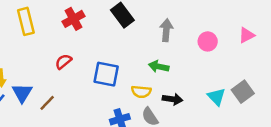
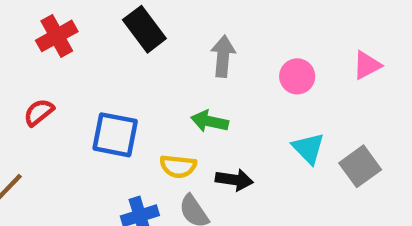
cyan triangle: (216, 97) -> (308, 148), moved

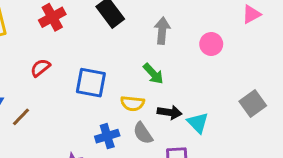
pink triangle: (367, 65) -> (251, 14), moved
green arrow: (210, 121) -> (153, 74), turned -145
cyan triangle: (308, 148) -> (198, 123), moved

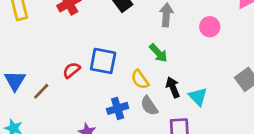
red semicircle: (40, 68) -> (71, 70), moved
yellow semicircle: (132, 103) -> (140, 79), turned 48
black arrow: (170, 112) -> (173, 87), turned -120

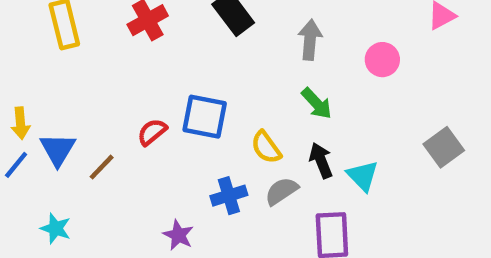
green arrow: (158, 53) -> (317, 103), moved
gray semicircle: (149, 106) -> (281, 191), turned 90

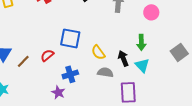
green arrow: (317, 103) -> (141, 42), moved, turned 42
red semicircle: (152, 132) -> (47, 55), moved
gray semicircle: (281, 191) -> (105, 72), turned 42
blue cross: (229, 196) -> (70, 74), moved

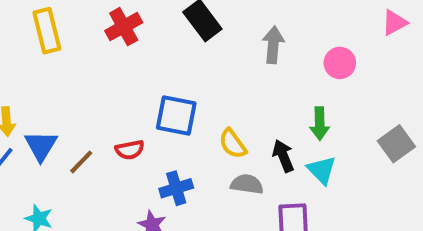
red semicircle: (47, 55) -> (130, 150), turned -152

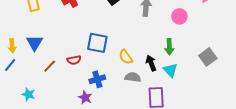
blue triangle: (41, 146) -> (34, 43), moved

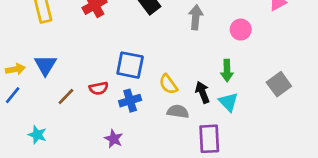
yellow arrow: (12, 46) -> (15, 69), turned -96
blue cross: (97, 79) -> (130, 101), moved

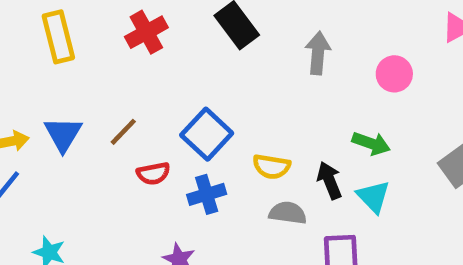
blue square: (130, 65) -> (207, 134), turned 32
green arrow: (227, 71) -> (371, 143), turned -70
yellow semicircle: (168, 84) -> (272, 167), turned -45
brown line: (66, 96) -> (123, 132), moved

